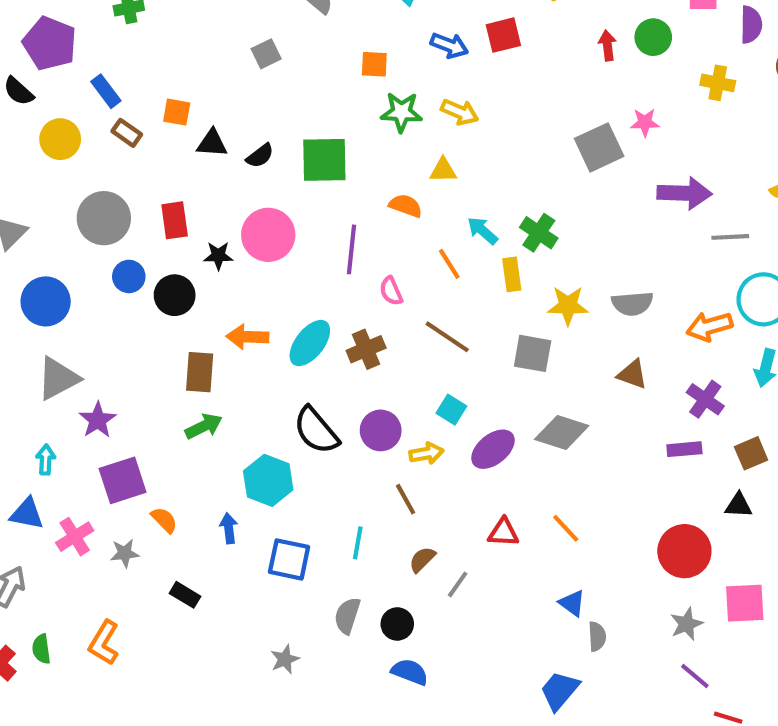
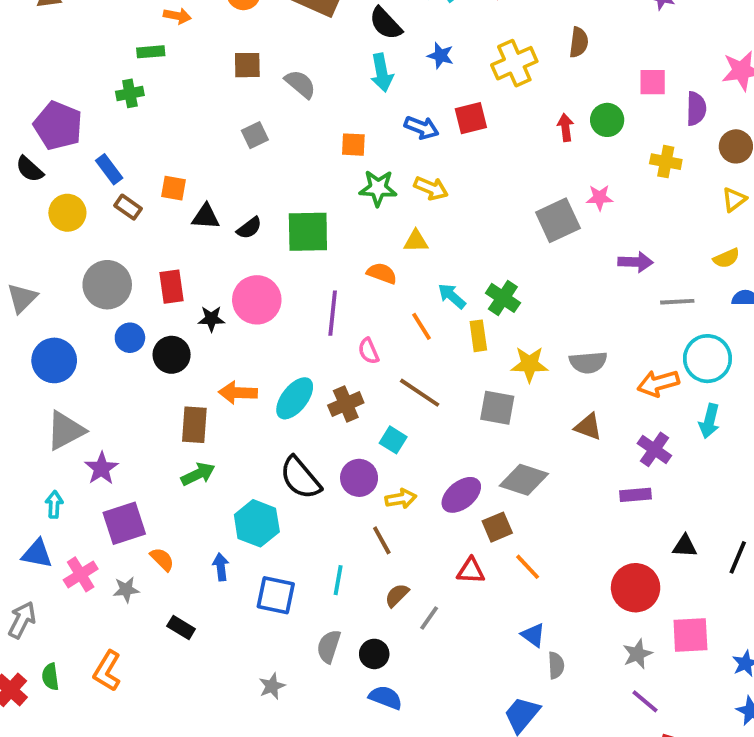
purple arrow: (684, 193) -> (636, 262), size x0.7
cyan square: (451, 410) -> (393, 440), moved
brown square: (751, 453) -> (497, 527), moved

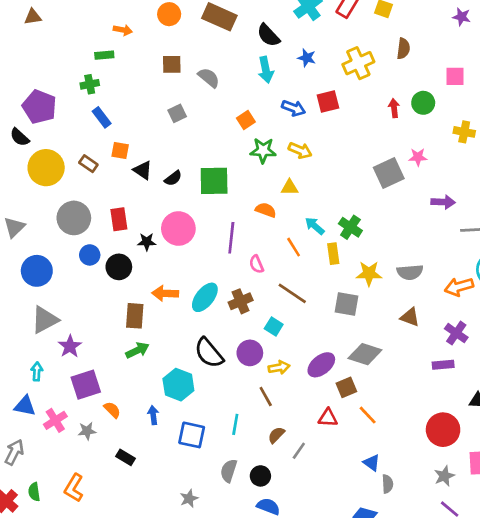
orange square: (353, 145) -> (246, 120), turned -36
blue rectangle: (109, 169) -> (102, 117), moved
yellow circle: (67, 213) -> (46, 168), size x1.4
black triangle: (206, 217) -> (143, 170), turned 30

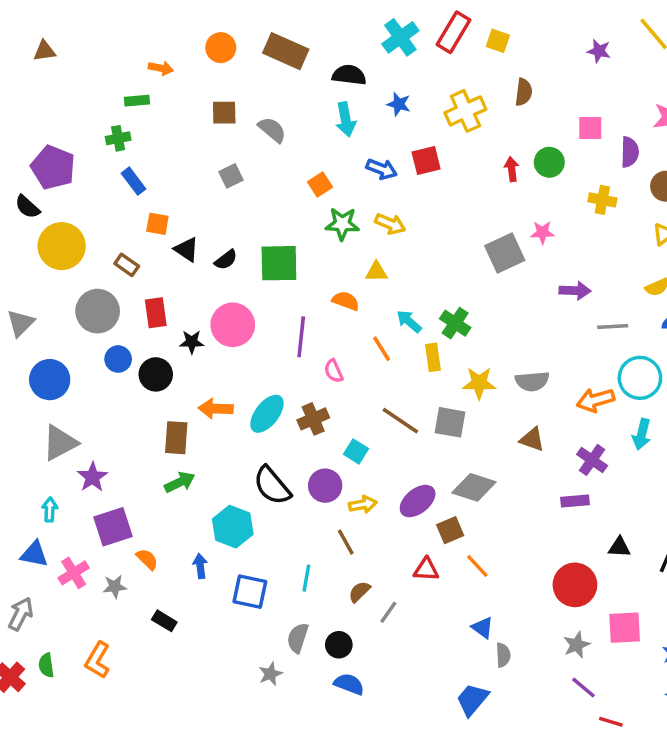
black semicircle: (268, 35) -> (349, 75), turned 140
brown rectangle: (88, 164) -> (127, 265), moved
brown line: (292, 293) -> (400, 421), moved
gray star: (189, 498) -> (270, 674), moved

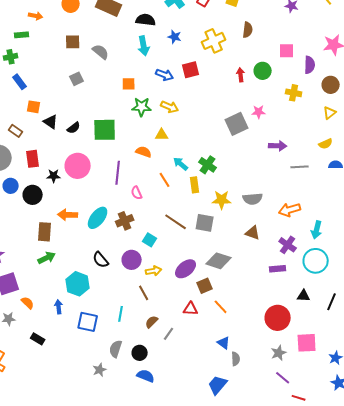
orange square: (320, 184) -> (129, 84), turned 32
cyan circle: (640, 378) -> (316, 261), moved
black semicircle: (272, 486) -> (101, 260), size x0.7

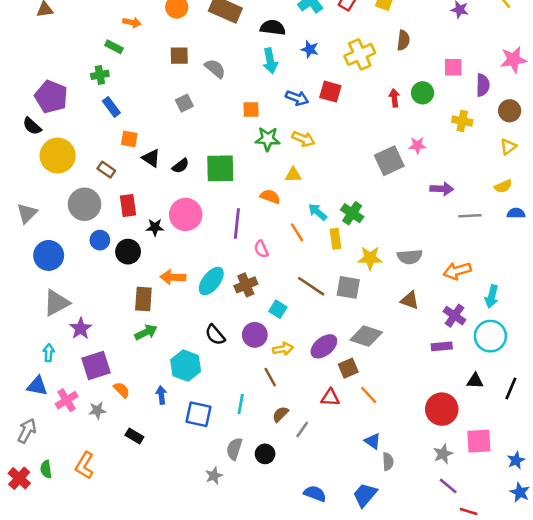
green rectangle: (22, 35) -> (114, 47), turned 32
red square: (191, 70) -> (330, 92), turned 30
blue semicircle: (146, 376) -> (315, 494), moved

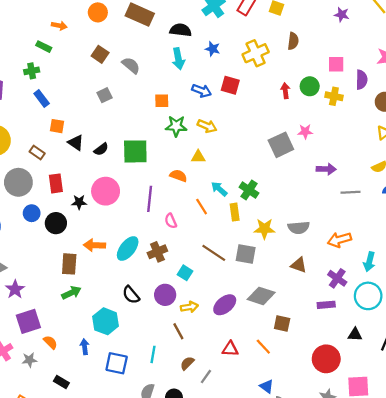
brown square: (179, 56) -> (100, 54), turned 35
yellow cross: (462, 121) -> (334, 96), moved
brown square: (348, 368) -> (282, 324), moved, turned 35

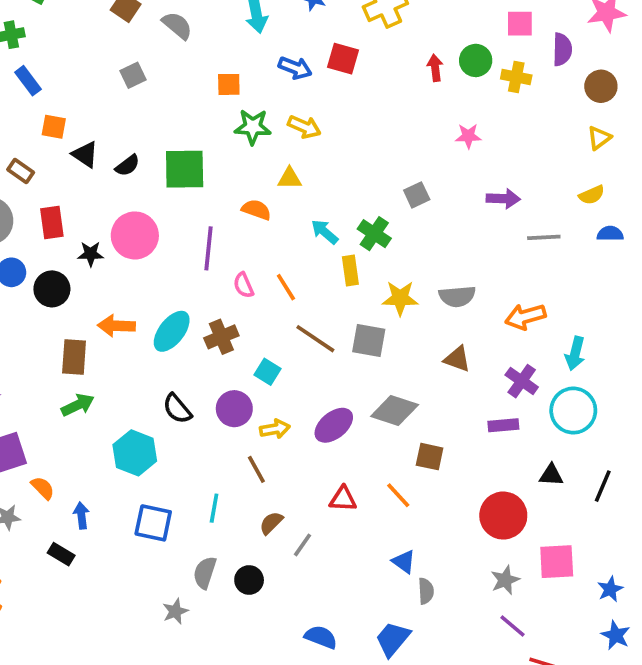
gray square: (281, 145) -> (417, 195), moved, size x0.6
orange line: (202, 207) -> (286, 287), moved
blue arrow: (85, 347) -> (81, 516), moved

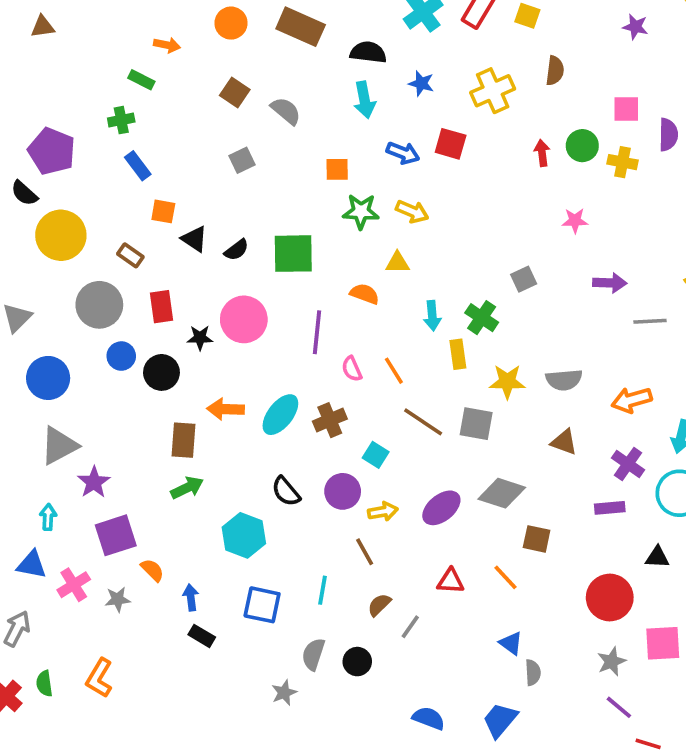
cyan arrow: (325, 232) -> (432, 316), turned -136
black rectangle: (61, 554) -> (202, 636), moved

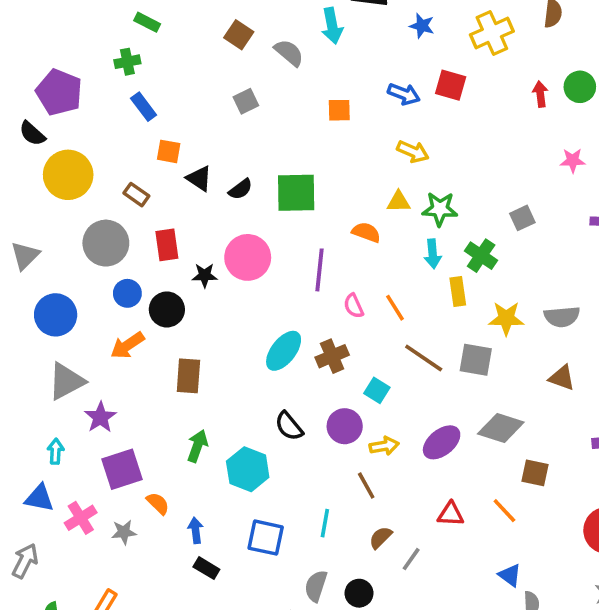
cyan arrow: (365, 100) -> (332, 26), moved
green star: (361, 211) -> (440, 209), moved
orange arrow: (226, 409) -> (127, 345), moved, turned -36
green arrow: (187, 488) -> (197, 446), moved, turned -44

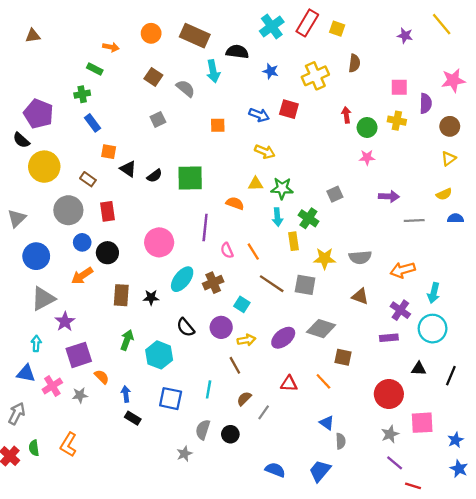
green circle: (580, 87) -> (367, 128), moved
pink circle: (248, 257) -> (159, 242), moved
black star: (205, 275) -> (151, 298), moved

